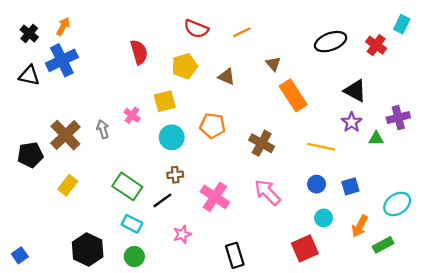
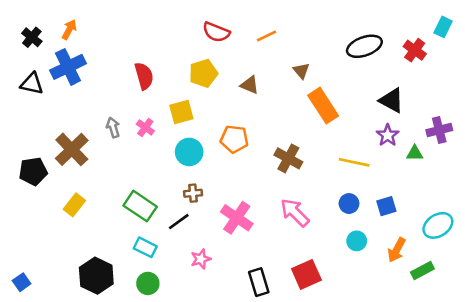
red semicircle: (139, 52) -> (144, 76), moved
gray arrow: (103, 129) -> (113, 127), moved
red square: (305, 248) -> (306, 274), moved

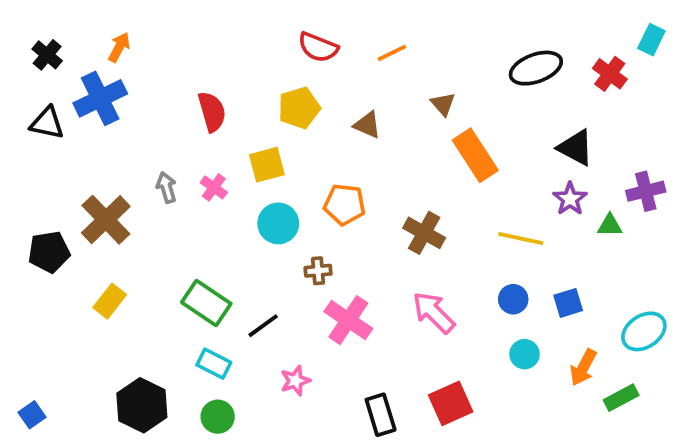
orange arrow: (69, 30) -> (119, 47), moved
brown cross: (193, 193) -> (318, 271), moved

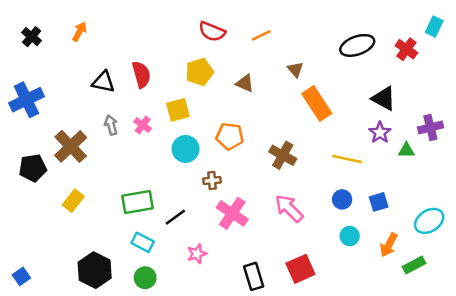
blue cross: (100, 98) -> (26, 100), moved
black triangle: (47, 123) -> (103, 82), moved
green rectangle: (206, 303) -> (138, 202), turned -44

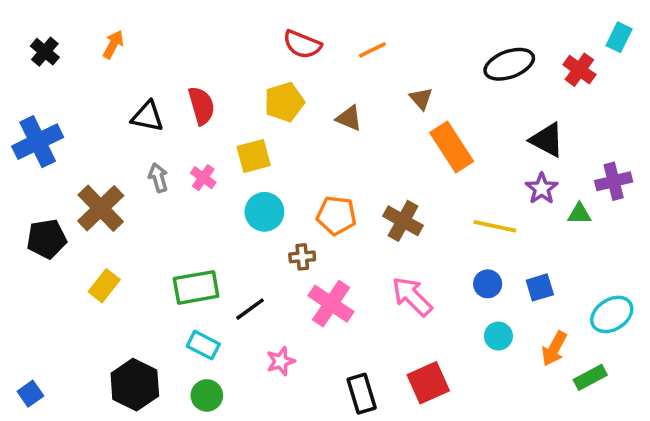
orange pentagon: (230, 136) -> (336, 215), moved

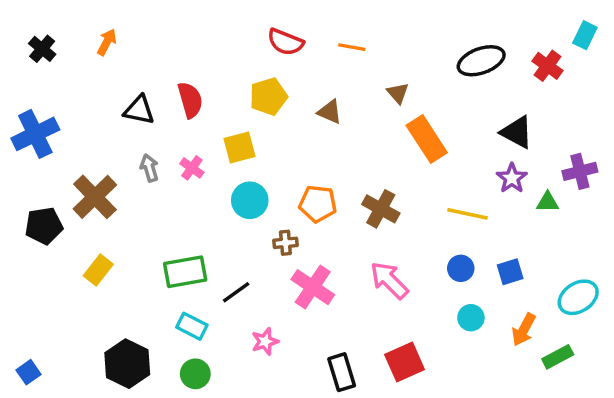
orange line: (372, 50) -> (352, 47), turned 36

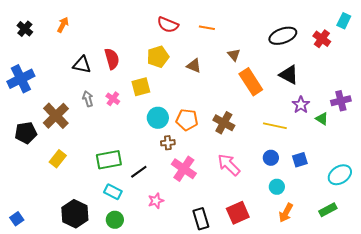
black triangle: (517, 132) -> (289, 75), moved
cyan circle: (250, 200) -> (158, 118), moved
green triangle: (548, 202) -> (322, 119), turned 32
orange arrow: (524, 330) -> (286, 213), moved

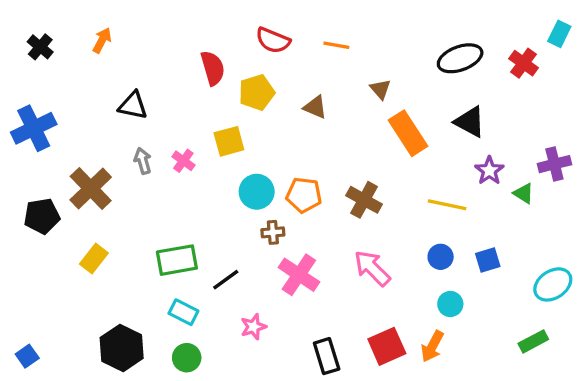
red semicircle: (112, 59) -> (213, 68), moved
orange arrow: (286, 213) -> (432, 346), moved

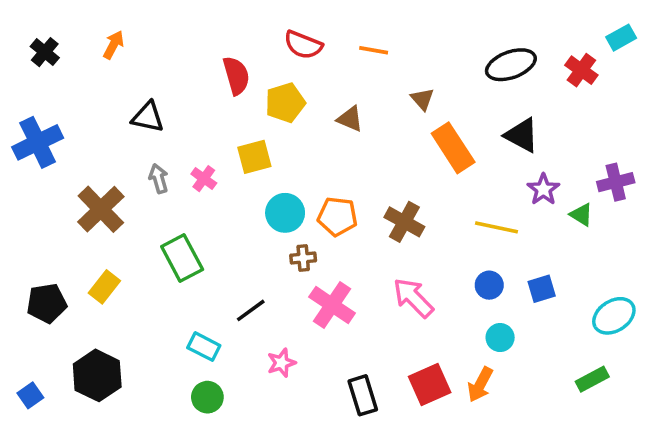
cyan rectangle: (559, 34) -> (621, 38), turned 35
black pentagon: (42, 216) -> (47, 303), moved
green rectangle: (177, 260) -> (182, 258), moved, turned 72
black hexagon: (122, 348) -> (97, 375), moved

